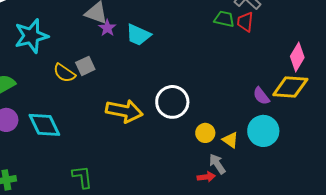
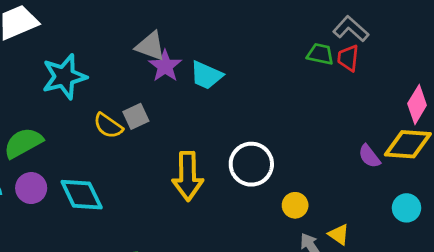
purple star: (107, 28) -> (165, 66), size x1.4
yellow arrow: (124, 111) -> (188, 176), turned 78
cyan circle: (263, 131) -> (407, 208), moved, size x0.7
yellow triangle: (230, 140) -> (339, 234), moved

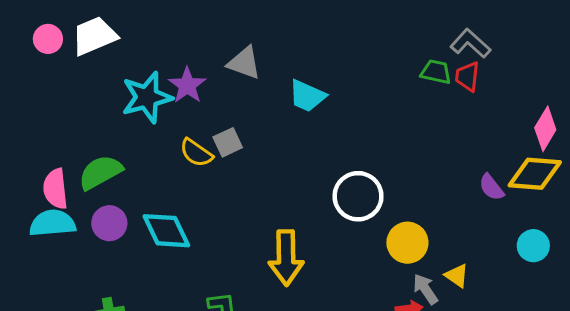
purple star: (165, 66) -> (187, 85), moved
yellow arrow: (188, 176) -> (286, 258), moved
yellow circle: (295, 205) -> (407, 243), size x1.4

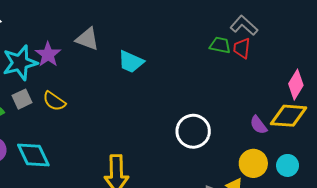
gray square: (228, 142) -> (22, 99), moved
white circle: (358, 196) -> (193, 131), moved
yellow circle: (407, 243) -> (253, 163), moved

